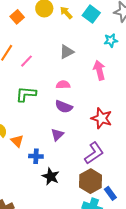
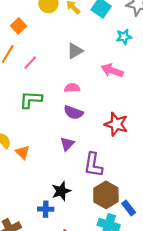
orange square: (17, 17) -> (19, 26), moved
pink arrow: (99, 70) -> (112, 70), turned -54
purple L-shape: (94, 153) -> (93, 165), moved, turned 135
blue cross: (36, 156) -> (46, 209), moved
black star: (51, 176) -> (61, 191), turned 30

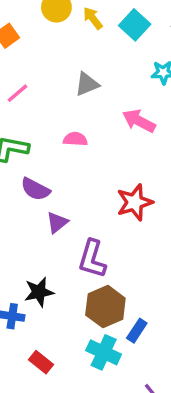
purple semicircle: (73, 112) -> (35, 189), moved
red star: (116, 124) -> (135, 202), turned 30
blue rectangle: (129, 208) -> (137, 331), turned 64

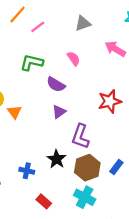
pink semicircle: (75, 139) -> (74, 59), turned 48
purple semicircle: (35, 189) -> (56, 84), moved
black star: (39, 292) -> (57, 159), moved, turned -30
blue rectangle: (137, 331) -> (116, 167), moved

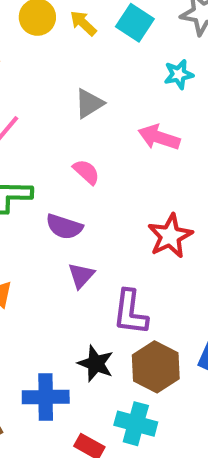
blue cross: (27, 171) -> (46, 397), size x1.5
cyan cross: (85, 197) -> (136, 424), moved

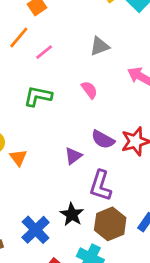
purple semicircle: (64, 227) -> (103, 140), moved
blue cross: (46, 397) -> (36, 230), turned 36

